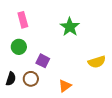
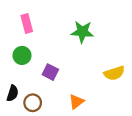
green star: (70, 27) -> (82, 32), turned -30
brown circle: (31, 79) -> (33, 103), moved

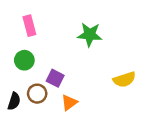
orange triangle: (76, 102) -> (69, 103), moved
brown circle: (33, 103) -> (37, 94), moved

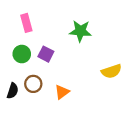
purple square: (55, 78) -> (46, 54), moved

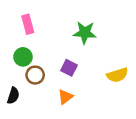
purple square: (46, 54) -> (69, 68), moved
brown circle: (33, 84) -> (35, 75), moved

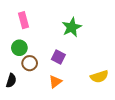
green star: (85, 33) -> (72, 27), turned -30
yellow semicircle: (117, 75) -> (99, 76), moved

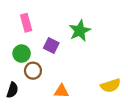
purple square: (58, 57) -> (51, 46), moved
orange triangle: (55, 82) -> (62, 91), turned 40

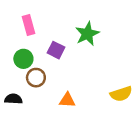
black semicircle: (12, 90) -> (13, 99), turned -105

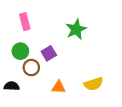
purple square: (56, 50) -> (49, 53), moved, turned 32
yellow semicircle: (121, 94) -> (94, 84), moved

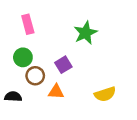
purple square: (49, 53) -> (63, 65), moved
orange triangle: (59, 87) -> (56, 92), moved

